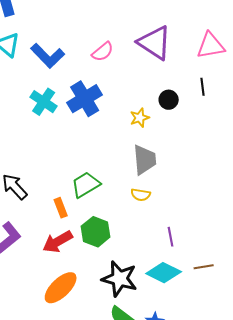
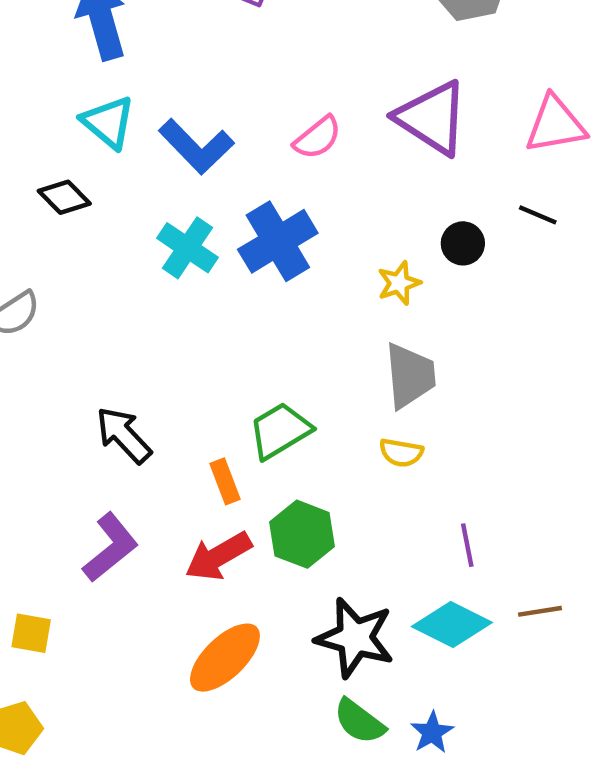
black line: (203, 87) -> (538, 215), turned -60

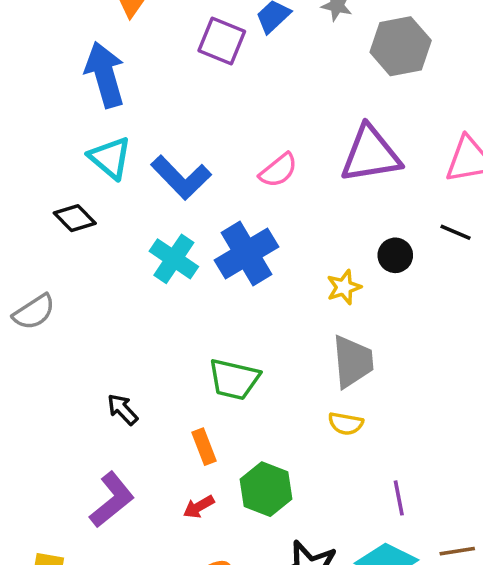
purple triangle: (432, 118) -> (370, 154), turned -42
green trapezoid: (280, 431) -> (234, 379), moved, turned -136
black arrow: (124, 435) -> (123, 409), size x0.7
red arrow: (218, 556) -> (199, 507), size x0.6

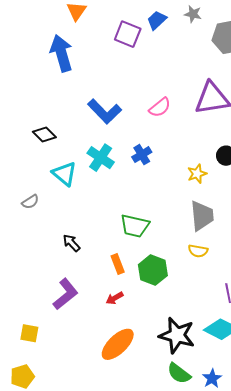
cyan triangle: (110, 158) -> (64, 174), moved
blue cross: (246, 254) -> (142, 155), size x0.6
gray semicircle: (34, 312) -> (30, 202), moved, size x0.7
green hexagon: (266, 489) -> (153, 270), moved

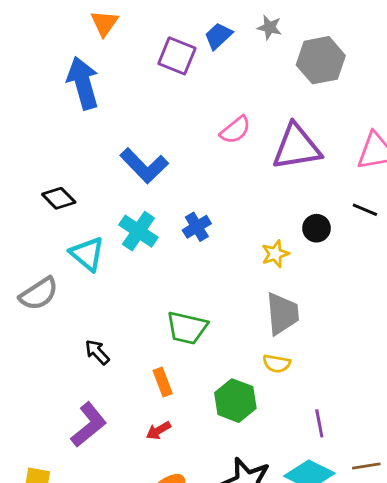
pink semicircle: (160, 107) -> (235, 130), moved
gray semicircle: (30, 202) -> (39, 294), size x1.6
green hexagon: (153, 270) -> (235, 401), moved

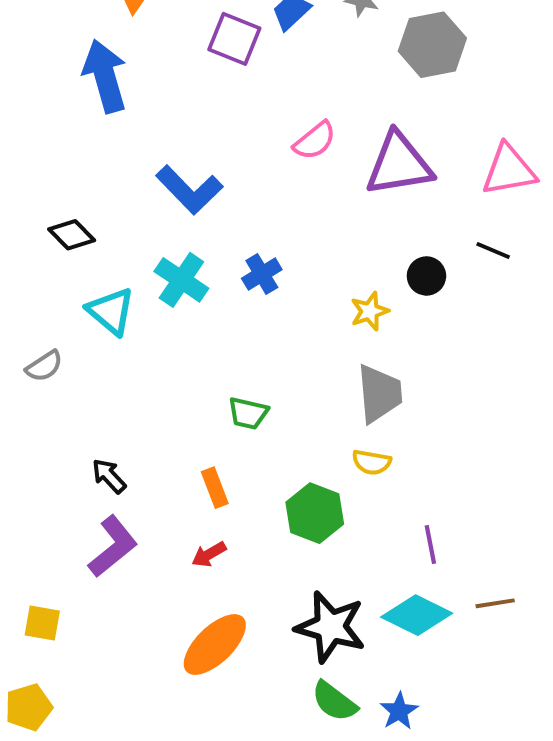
gray semicircle: (39, 294) -> (44, 366), size x0.7
green trapezoid: (187, 328) -> (248, 413), size x0.7
black arrow: (97, 352) -> (109, 476), moved

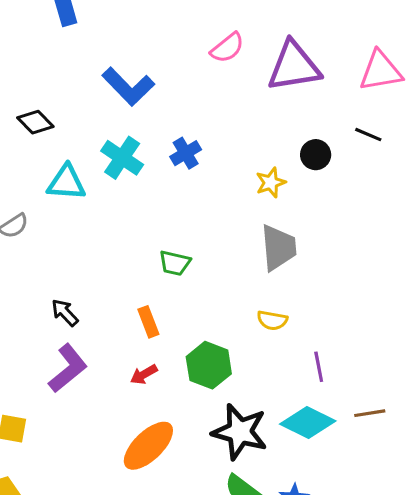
cyan triangle: (111, 311) -> (66, 183), turned -36
yellow semicircle: (372, 462) -> (272, 320), moved
green hexagon: (315, 513) -> (209, 365), moved

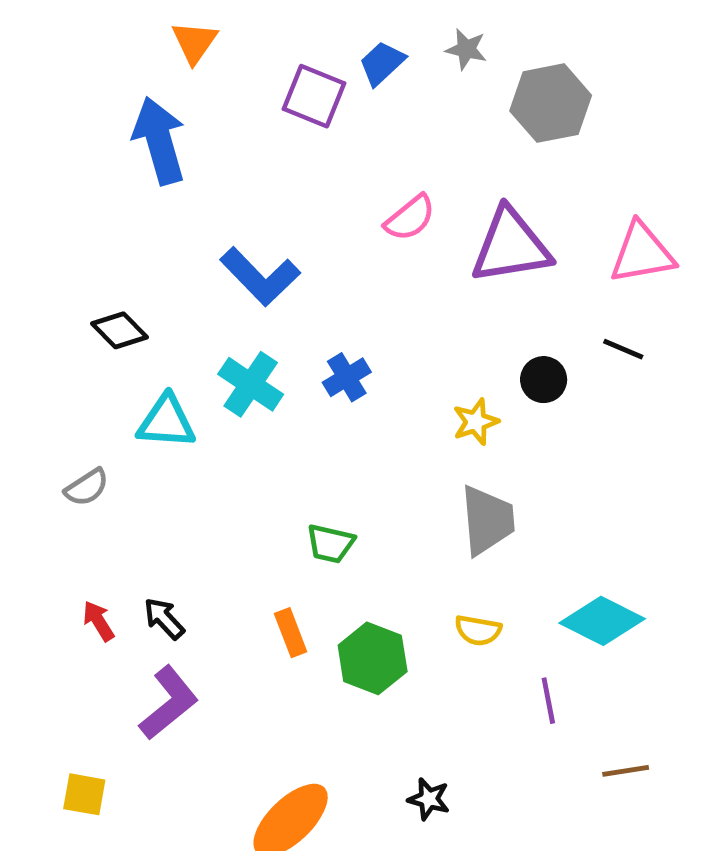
green hexagon: (209, 365) -> (373, 658), moved
red arrow: (144, 374) -> (98, 621), moved, turned 88
cyan diamond: (308, 422) -> (602, 621), moved
black star: (240, 432) -> (429, 799), size x0.5

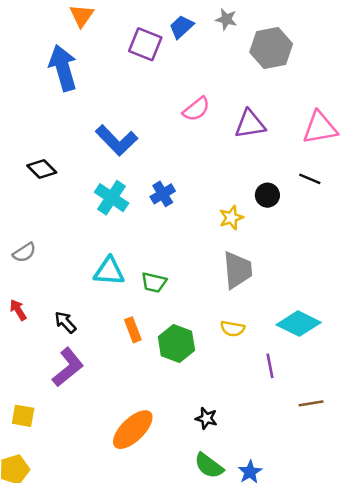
purple triangle: (511, 246) -> (250, 124), size x0.7
cyan triangle: (166, 422) -> (109, 271), moved
red arrow: (98, 621) -> (18, 310), moved

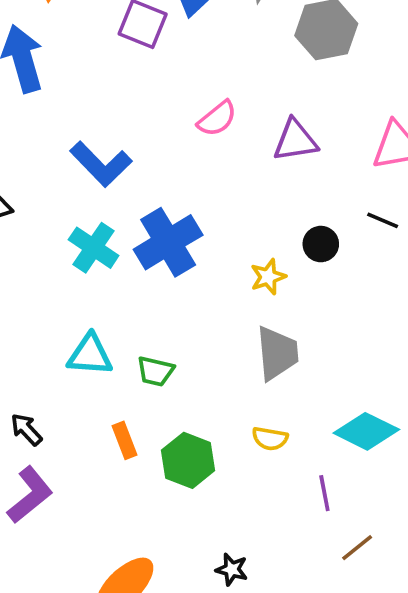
blue cross: (163, 194) -> (168, 242), size x1.8
brown line: (311, 403) -> (357, 548), moved, turned -30

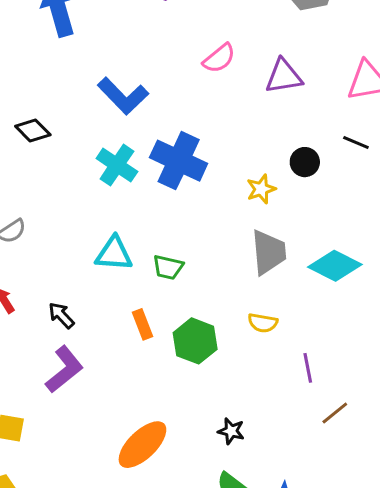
blue cross: (168, 242) -> (179, 161), turned -34
cyan diamond: (366, 431) -> (335, 266), moved

